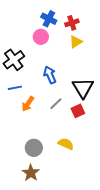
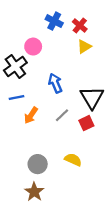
red cross: (72, 23) -> (80, 25), turned -32
pink circle: (41, 37) -> (33, 47), moved

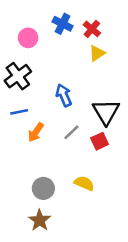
pink circle: (33, 47) -> (28, 38), moved

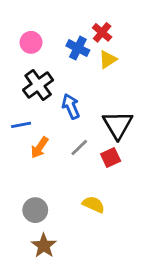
blue cross: (63, 24) -> (78, 48), moved
black cross: (18, 76) -> (38, 85), moved
gray circle: (43, 188) -> (35, 210), moved

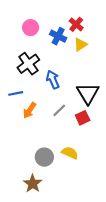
pink circle: (31, 42) -> (31, 28), moved
gray circle: (35, 210) -> (44, 157), moved

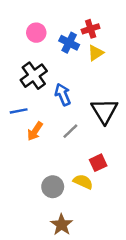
red cross: (76, 24) -> (91, 29), turned 32
red square: (83, 118) -> (98, 163), moved
brown star: (33, 184) -> (62, 225), moved

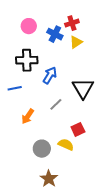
black cross: (34, 76) -> (27, 60), turned 35
blue arrow: (63, 95) -> (50, 75), turned 54
orange arrow: (35, 131) -> (28, 116), moved

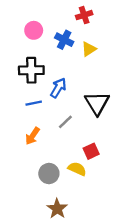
red cross: (72, 23) -> (84, 15), moved
blue line: (15, 88) -> (34, 103), moved

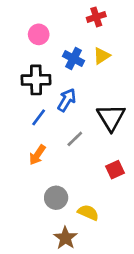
blue cross: (64, 40) -> (73, 58), moved
blue line: (34, 103) -> (39, 117), turned -42
red square: (91, 151) -> (115, 170), moved
yellow semicircle: (77, 169) -> (88, 212), moved

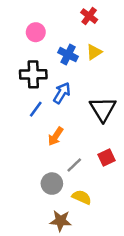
red cross: (96, 17) -> (89, 16), turned -35
gray line: (75, 139) -> (74, 165), moved
orange arrow: (37, 155) -> (56, 136), moved
brown star: (65, 238) -> (61, 221), turned -30

